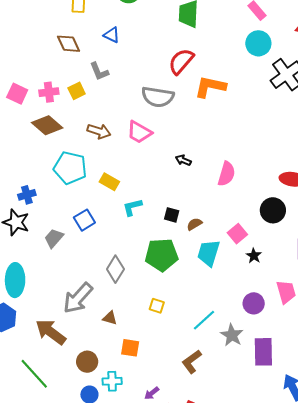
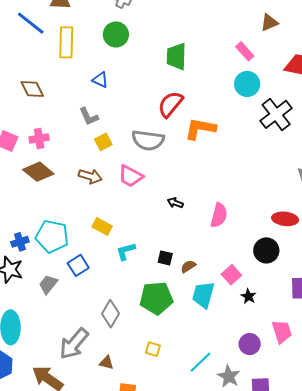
brown diamond: (68, 44) -> (32, 89), moved
yellow square: (77, 91) -> (103, 142), moved
cyan pentagon: (70, 168) -> (52, 236), moved

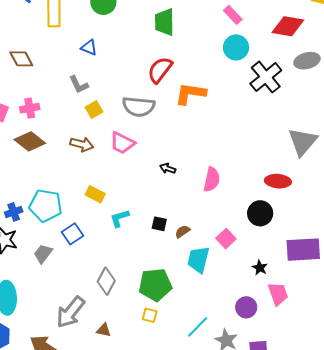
black star: (248, 296) -> (260, 268), moved
green pentagon: (156, 298) -> (155, 285), moved

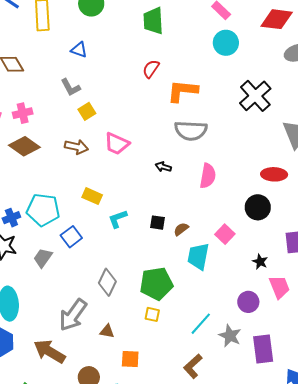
red semicircle: (160, 70) -> (151, 69), size x0.7
black cross: (266, 77) -> (255, 96), moved
gray semicircle: (139, 107) -> (191, 131), moved

